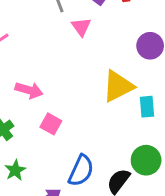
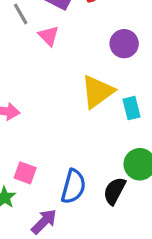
pink square: (51, 124) -> (25, 173), moved

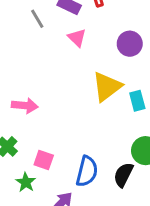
pink triangle: (49, 36) -> (77, 38), moved

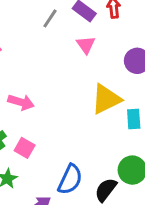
gray line: (37, 19) -> (50, 18), turned 54
pink square: (44, 160) -> (25, 148), moved

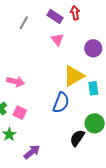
gray line: (50, 18) -> (24, 23), moved
blue semicircle: (70, 179) -> (61, 103), moved

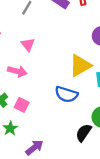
pink triangle: (57, 39) -> (28, 45), moved
blue semicircle: (61, 103) -> (66, 94), turned 85

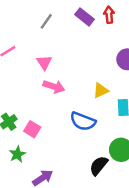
yellow triangle: (80, 66) -> (101, 90), size x0.6
pink arrow: (17, 71) -> (54, 87), moved

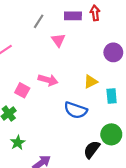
purple rectangle: (84, 17) -> (73, 16), turned -35
pink triangle: (44, 62) -> (58, 40), moved
pink square: (32, 129) -> (22, 90), moved

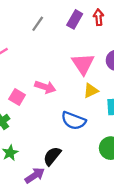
purple rectangle: (73, 16) -> (75, 19), turned -63
pink triangle: (58, 40) -> (83, 64), moved, size x1.5
black semicircle: (92, 150) -> (52, 156), moved

